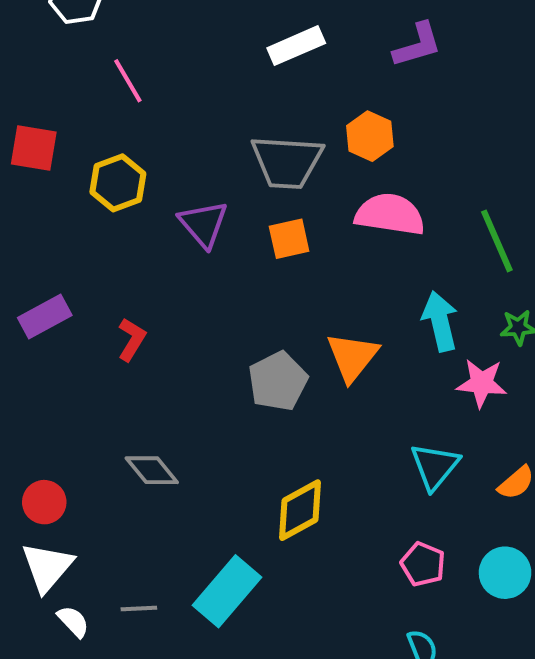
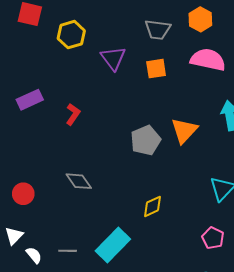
gray trapezoid: (287, 162) -> (158, 30), size x0.7
yellow diamond: (300, 510) -> (153, 206), size x0.7
white triangle: (47, 567) -> (14, 236), moved, size x0.7

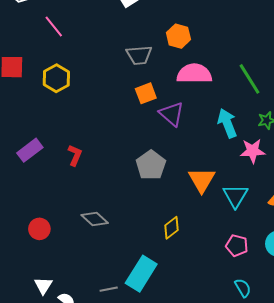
purple triangle: (113, 58) -> (172, 114), moved
orange triangle: (184, 131) -> (202, 180), moved
red circle: (23, 194) -> (39, 229), moved
gray line: (68, 251) -> (109, 289), moved

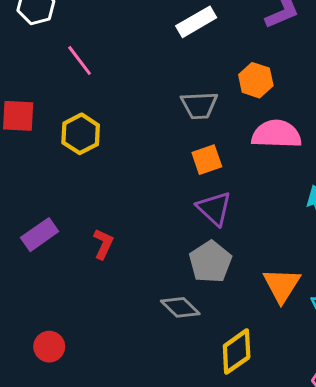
purple triangle: (172, 114) -> (214, 208), moved
gray diamond: (95, 219) -> (180, 307), moved
yellow diamond: (172, 228) -> (237, 352), size x1.4

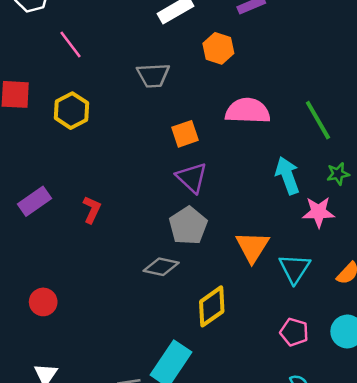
orange hexagon: (256, 80) -> (218, 48), moved
gray trapezoid: (199, 105) -> (153, 75), moved
gray diamond: (180, 307) -> (161, 267), turned -32

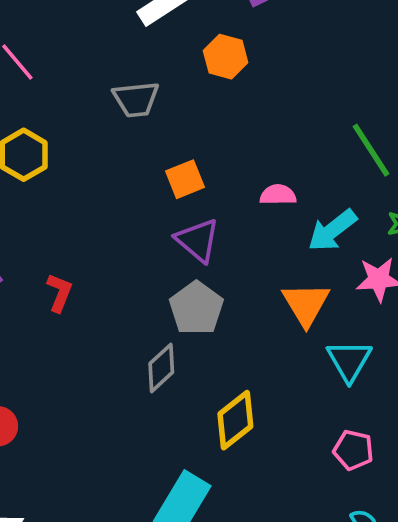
pink semicircle: (248, 111) -> (278, 195), moved, size x0.6
cyan arrow: (287, 176) -> (332, 230), turned -105
orange triangle: (252, 247) -> (306, 304), moved
gray diamond: (161, 267) -> (161, 368), turned -52

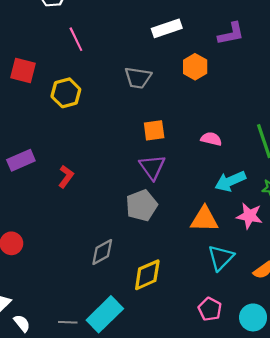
pink semicircle: (278, 195) -> (211, 139), moved
orange triangle: (306, 304) -> (204, 219), turned 48
gray diamond: (161, 368) -> (102, 252), moved

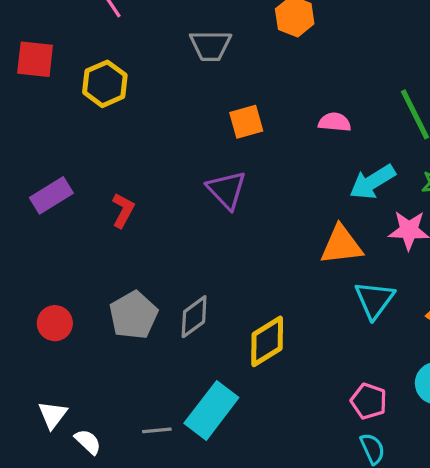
purple triangle: (152, 167) -> (227, 190), moved
gray pentagon: (142, 205) -> (134, 315), moved
pink pentagon: (210, 309) -> (369, 401), moved

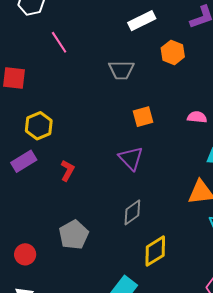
yellow hexagon: (105, 84) -> (39, 126), moved
gray diamond: (194, 317) -> (132, 212), moved
red circle: (55, 323) -> (25, 254), moved

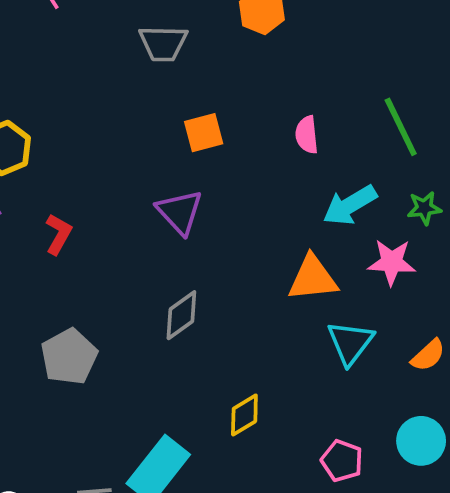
pink semicircle: (197, 117) -> (307, 135), turned -102
yellow diamond: (155, 251) -> (244, 415), moved, size x0.7

